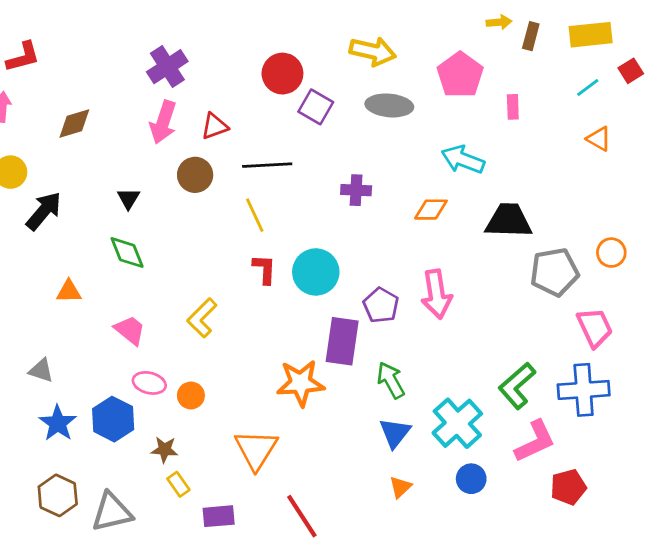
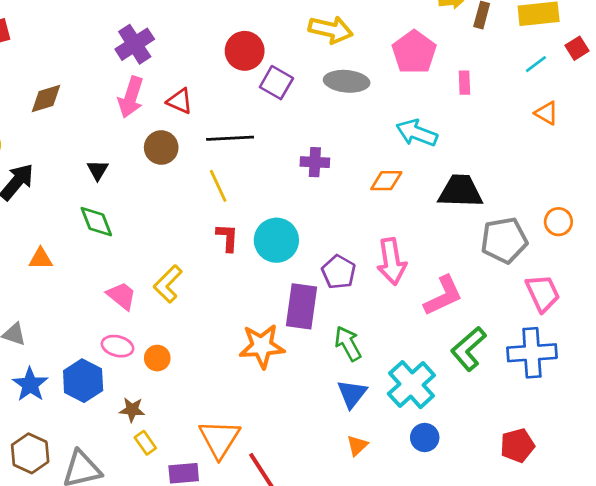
red triangle: (214, 126) -> (180, 101), turned 44
pink trapezoid: (130, 330) -> (121, 296), moved
pink L-shape: (535, 441) -> (443, 296), moved
orange triangle: (256, 450) -> (219, 439), moved

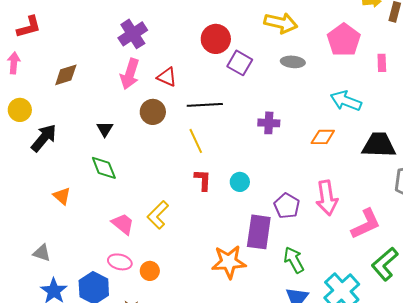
gray ellipse: (347, 81) -> (293, 62), size x0.7
cyan circle: (276, 240) -> (240, 182), size x0.6
orange triangle: (41, 259) -> (62, 196), turned 42

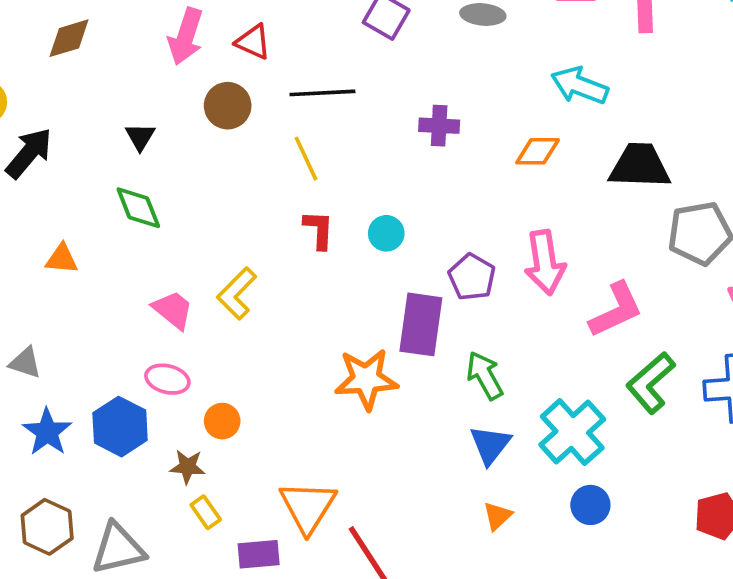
orange triangle: (62, 196) -> (62, 259), turned -36
orange circle: (150, 271) -> (222, 421), moved

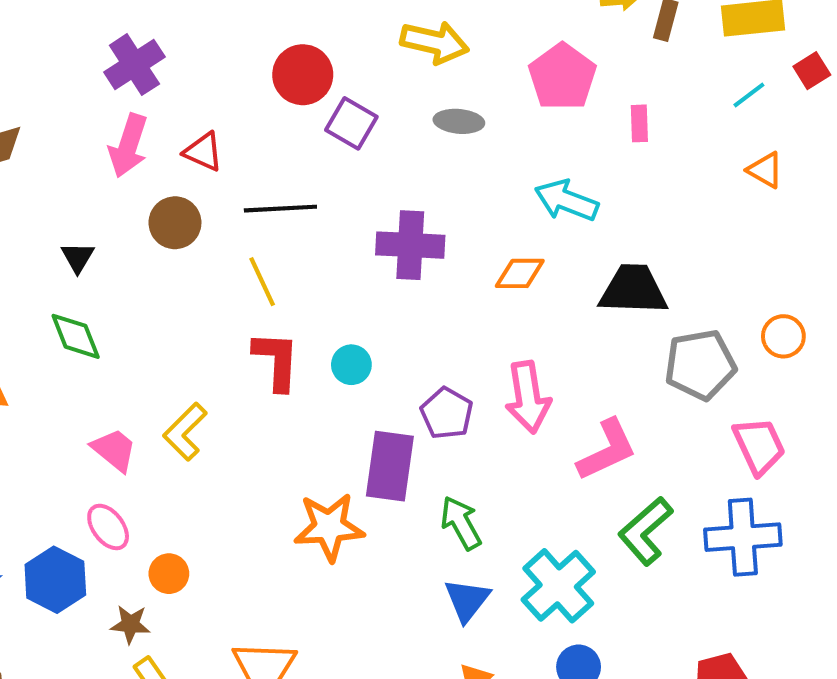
purple cross: (439, 126) -> (410, 245), size x1.5
red L-shape: (319, 230) -> (276, 361), size x1.4
pink ellipse: (167, 379) -> (108, 527), turned 39

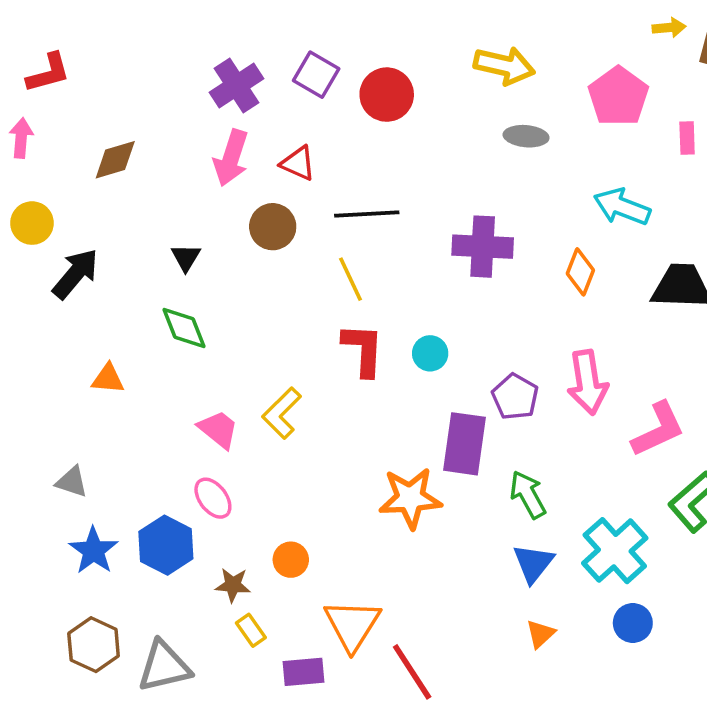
purple square: (351, 123) -> (316, 75), moved
orange diamond: (520, 273) -> (580, 272), turned -69
orange circle: (169, 574) -> (291, 560), moved

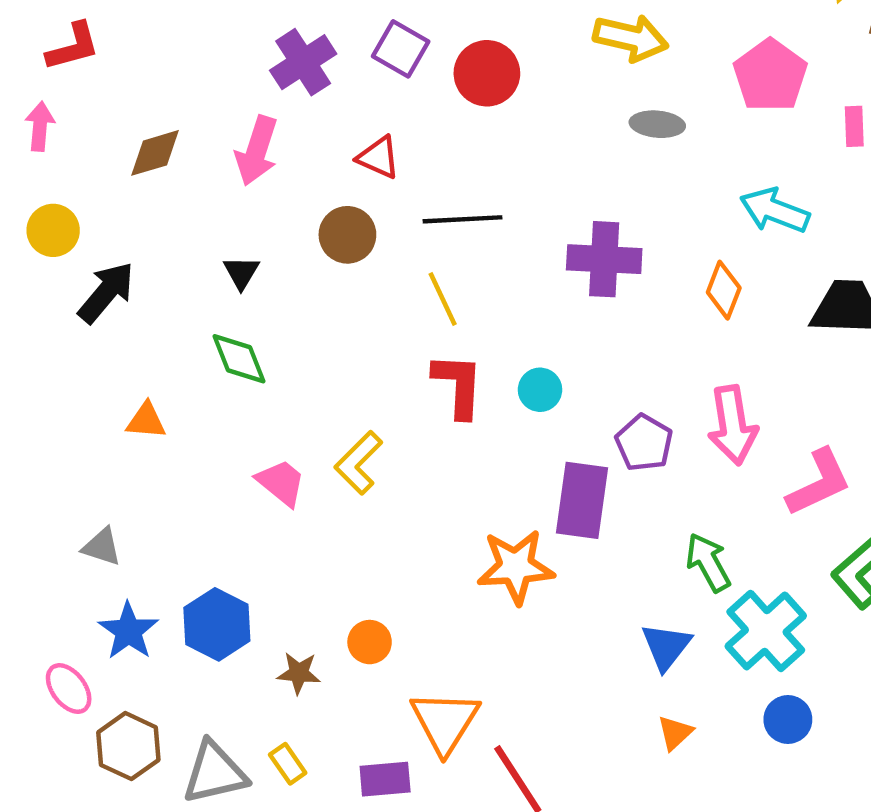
pink arrow: (231, 158) -> (257, 151), moved
green arrow: (528, 495) -> (708, 562), moved
pink ellipse: (213, 498) -> (69, 689), moved
yellow rectangle: (251, 630) -> (288, 764), moved

